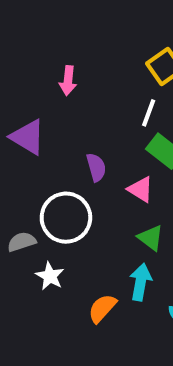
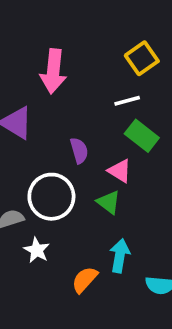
pink arrow: (68, 81) -> (53, 71), size x1.6
white line: (149, 113) -> (127, 101), turned 55
green triangle: (151, 238) -> (109, 202), moved

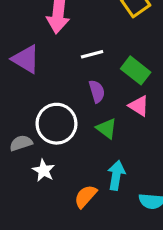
white line: (127, 101) -> (92, 54), moved
purple semicircle: (79, 151) -> (97, 91), moved
pink triangle: (120, 171) -> (139, 106), moved

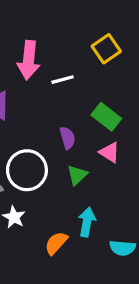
white line: (92, 54) -> (63, 80), moved
green triangle: (107, 129) -> (77, 175), turned 40

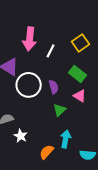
yellow square: (106, 49) -> (81, 43), moved
white line: (63, 80) -> (51, 51), turned -48
white circle: (27, 170) -> (29, 85), moved

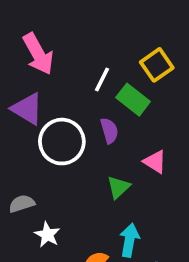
pink arrow: (30, 39) -> (38, 54), moved, turned -35
green rectangle: (78, 74) -> (133, 100), moved
purple semicircle: (54, 87) -> (109, 131), moved

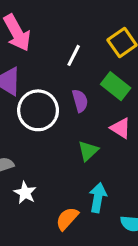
green rectangle: (133, 100) -> (116, 86), moved

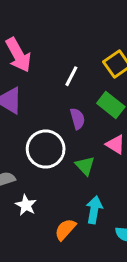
white circle: (38, 110) -> (46, 149), moved
green triangle: (88, 151) -> (85, 166), turned -30

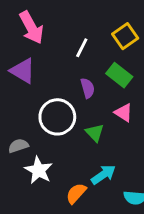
white star: (26, 205) -> (39, 170), size x1.4
cyan arrow: (94, 210) -> (103, 175), turned 45

